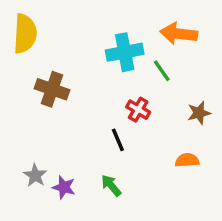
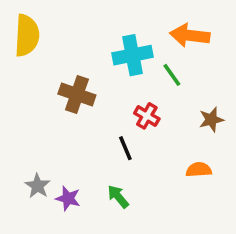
brown cross: (52, 89) -> (77, 95), moved

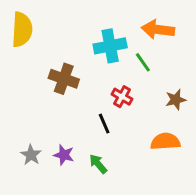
orange semicircle: (199, 170) -> (165, 141), size x1.4
purple star: (68, 198) -> (64, 155), moved

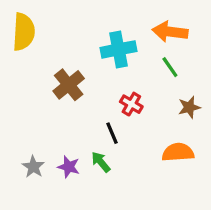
green line: (143, 62) -> (170, 67), moved
brown cross: (64, 79) -> (69, 85), turned 32
green arrow: (98, 164) -> (101, 162), moved

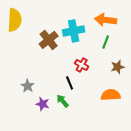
green line: (170, 67) -> (106, 42), turned 56
brown cross: (69, 85) -> (49, 40), moved
gray star: (33, 167) -> (28, 86), moved

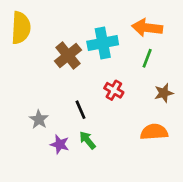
black line: (70, 83) -> (81, 110), moved

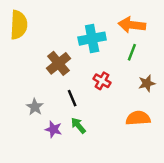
brown cross: (68, 56) -> (58, 63), moved

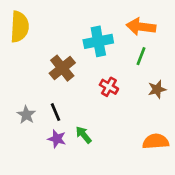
black line: (72, 98) -> (56, 112), moved
gray star: (35, 107) -> (26, 115), moved
orange semicircle: (138, 118) -> (156, 141), moved

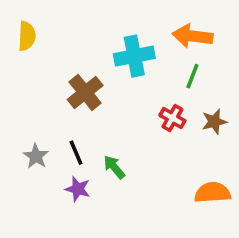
yellow semicircle: (20, 27) -> (27, 36), size x0.7
red cross: (109, 87) -> (172, 118), moved
green arrow: (84, 135) -> (114, 167), moved

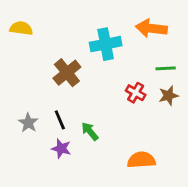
yellow semicircle: (27, 36) -> (21, 28), turned -85
green line: (192, 76) -> (166, 68), moved, turned 66
orange semicircle: (212, 193) -> (141, 160), moved

